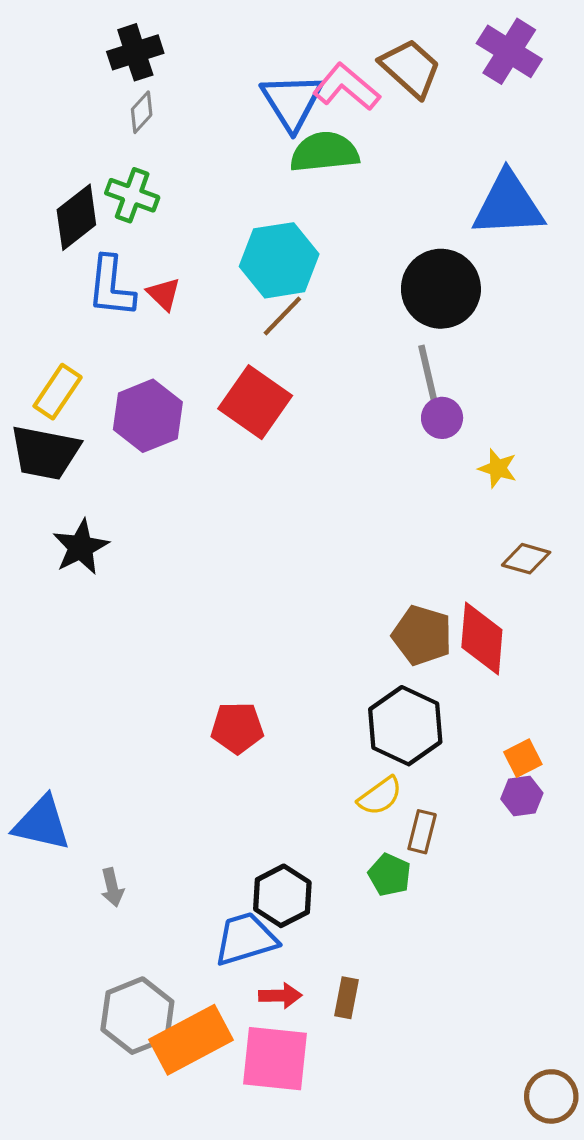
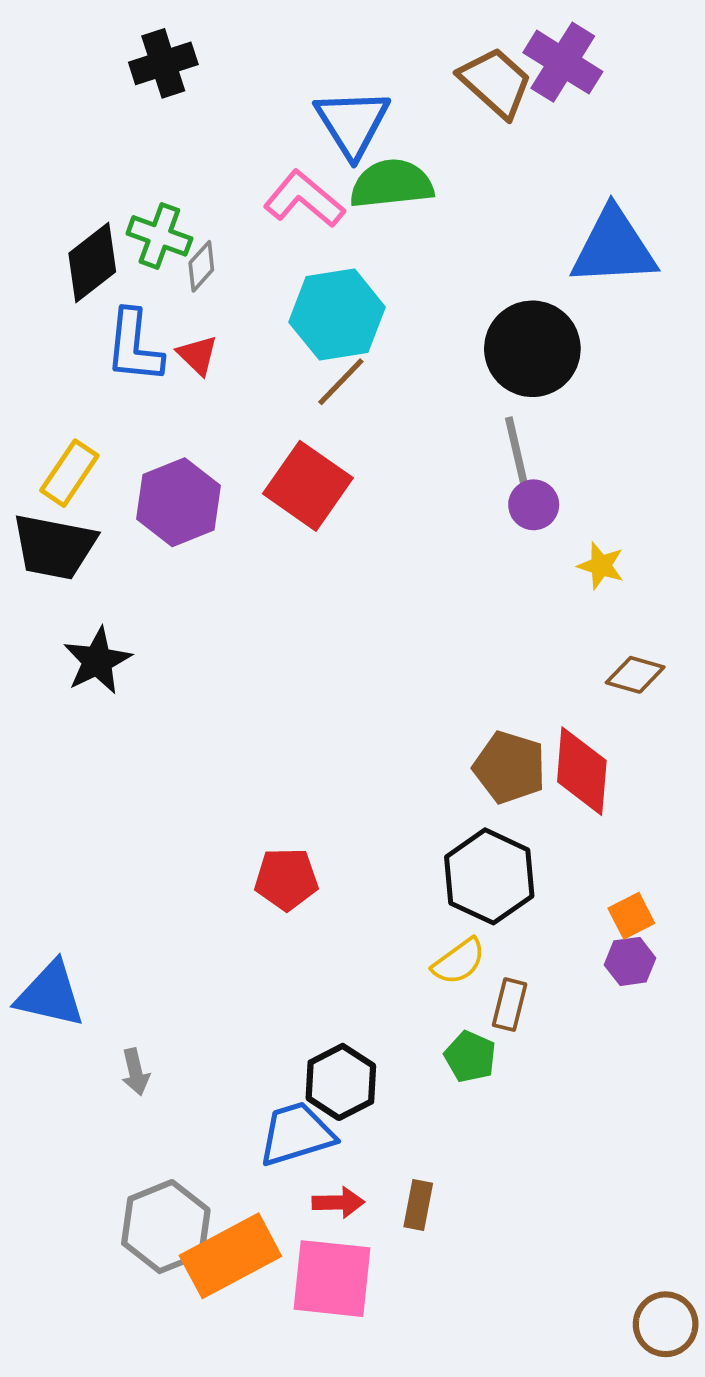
purple cross: (509, 51) -> (563, 62), moved
pink L-shape: (346, 87) -> (304, 199), moved
gray diamond: (142, 112) -> (201, 266), moved

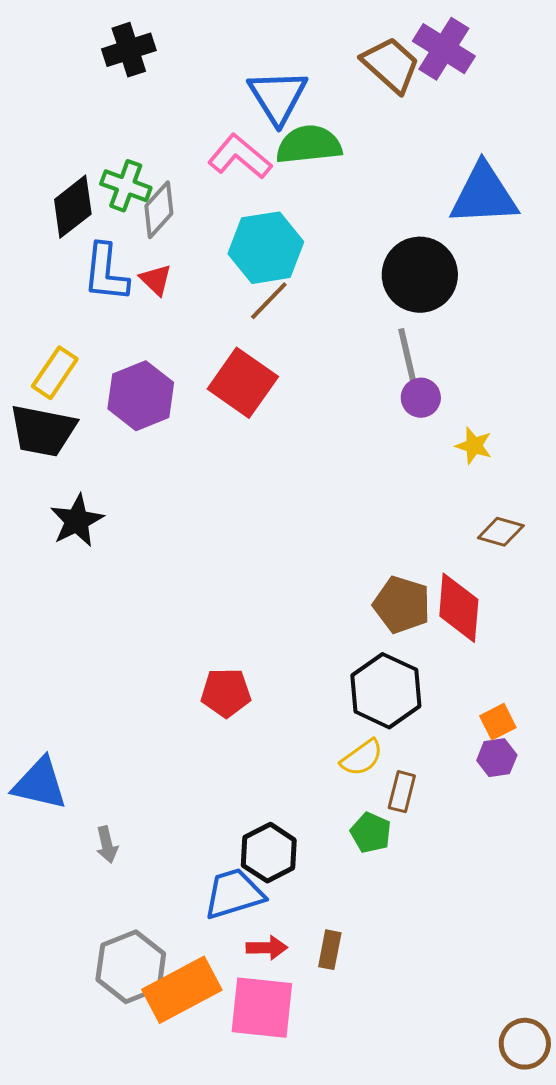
gray diamond: (201, 266) -> (159, 210), size x1.4

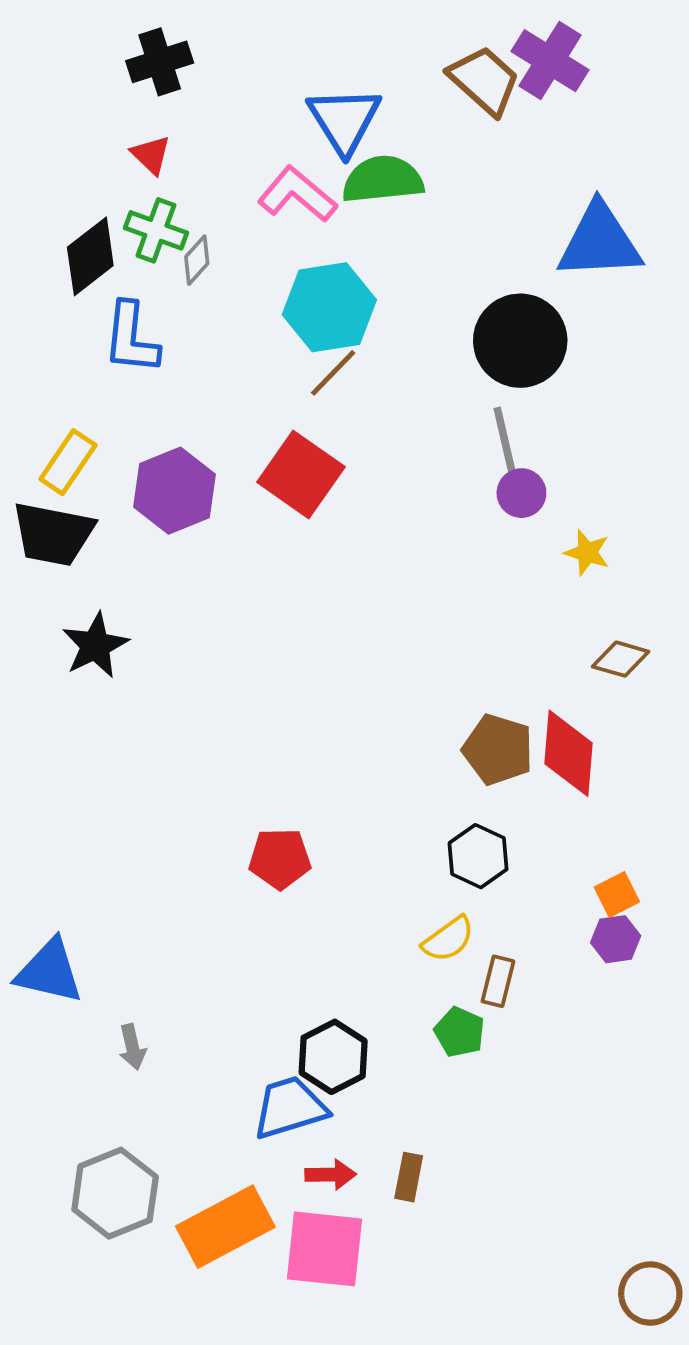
gray diamond: (159, 210) -> (197, 260), size x0.7
red triangle: (156, 280) -> (151, 155), moved
black hexagon: (386, 691) -> (478, 856), size x0.7
gray hexagon: (131, 967) -> (115, 1193), moved

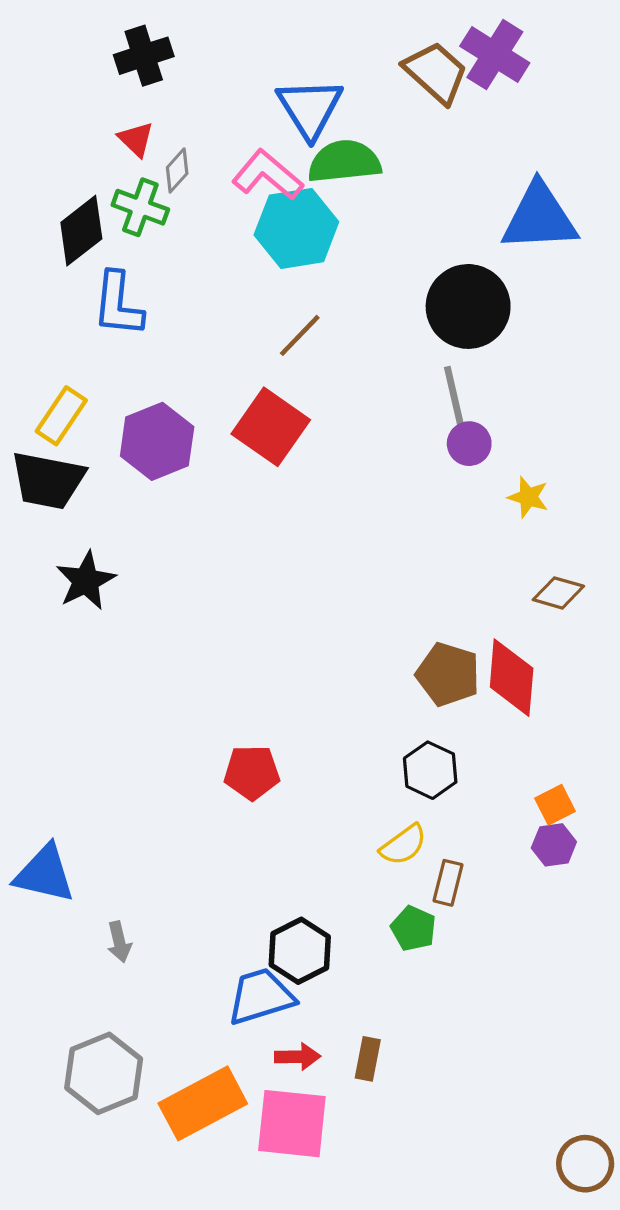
gray diamond: (197, 260) -> (177, 170), moved
cyan hexagon: (329, 307) -> (296, 228), moved

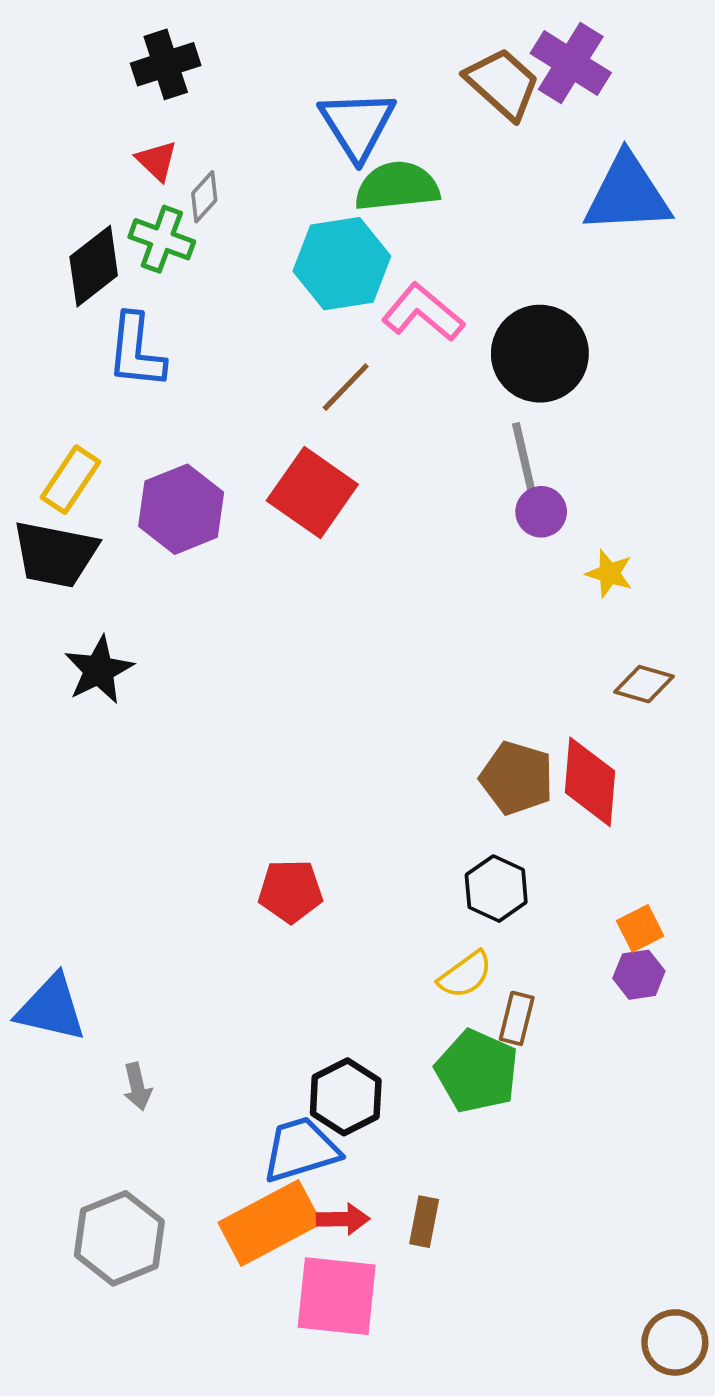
pink L-shape: (267, 175) -> (423, 312), moved
blue triangle: (539, 217) -> (627, 194), moved
green pentagon: (413, 928) -> (477, 1071), size x1.6
orange rectangle: (203, 1103) -> (270, 1223), moved

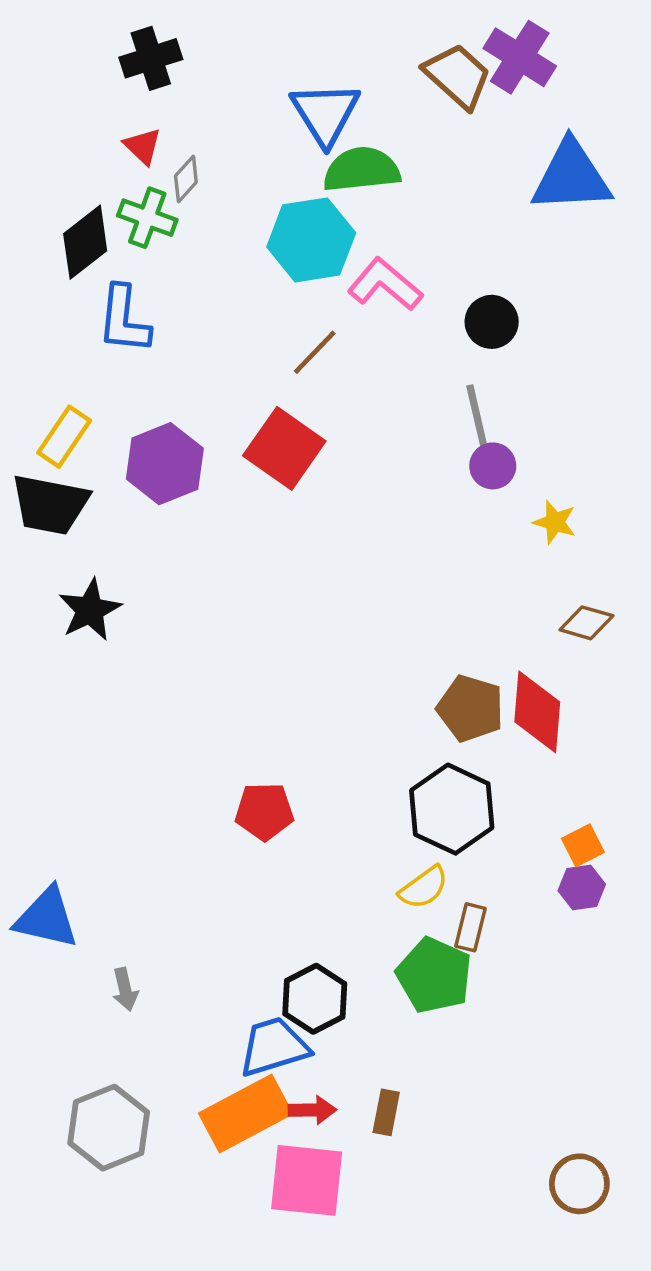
black circle: (540, 354) -> (492, 322), size x0.6
black hexagon: (496, 889) -> (452, 809), size x1.5
brown circle: (675, 1342) -> (579, 1184), moved

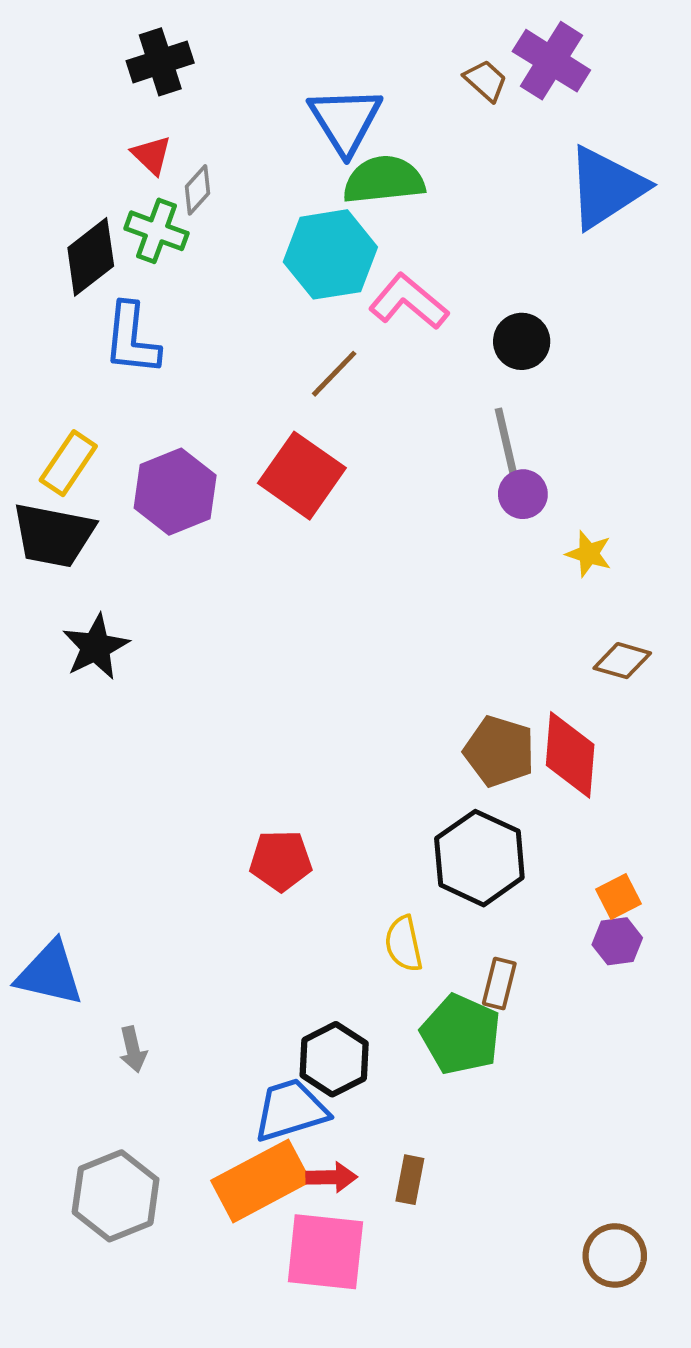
brown trapezoid: (458, 76) -> (486, 81), size x0.6
blue triangle: (571, 177) -> (606, 187), turned -30
yellow semicircle: (424, 888) -> (404, 944), moved, turned 114

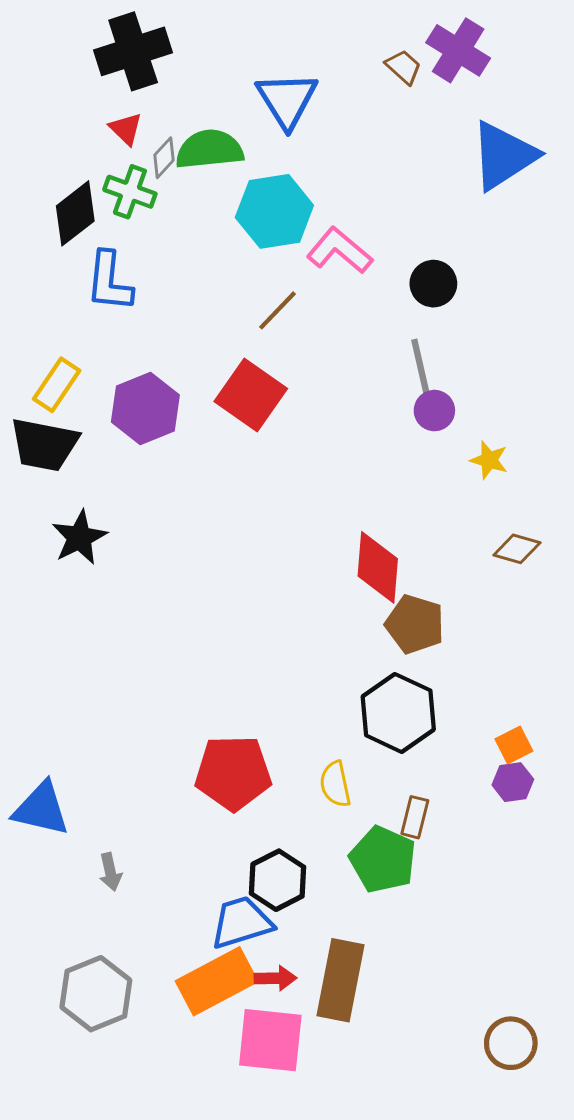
black cross: (160, 62) -> (133, 51), size x1.4
green semicircle: (384, 180) -> (209, 149), moved
red diamond: (570, 755) -> (378, 567), moved
red pentagon: (281, 861) -> (233, 773), moved, size x1.5
brown rectangle: (410, 1180) -> (340, 980), size x2.0

